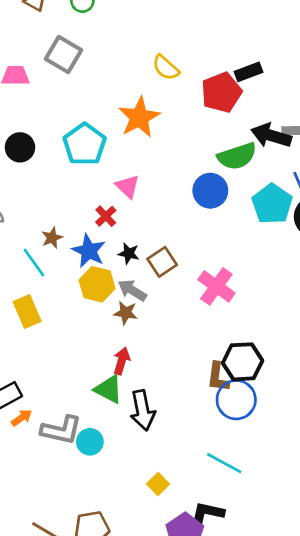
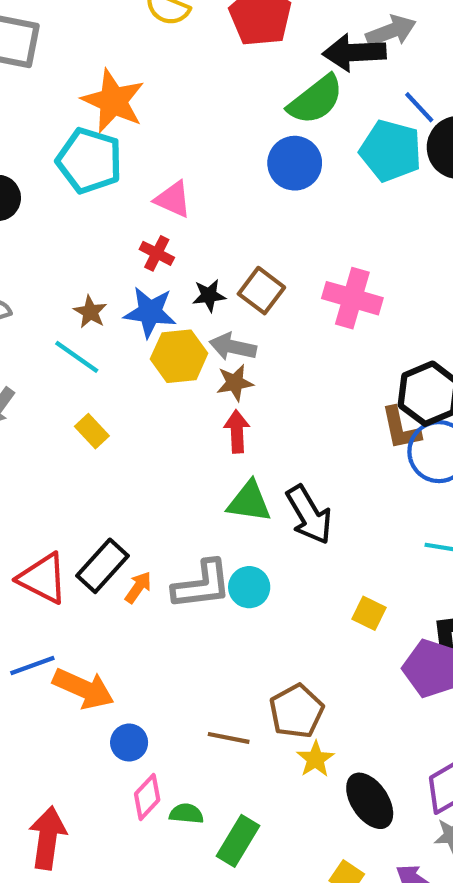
orange star: (139, 117) -> (113, 101), moved
yellow rectangle: (27, 311) -> (92, 431), size x0.7
red arrow: (122, 361) -> (237, 431), moved

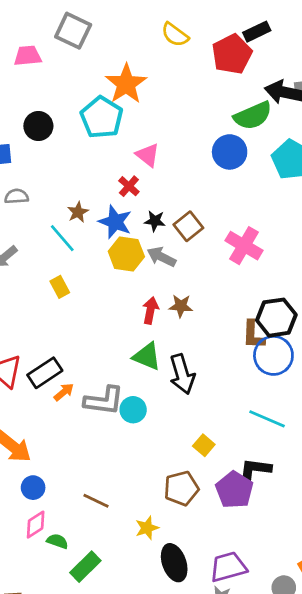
brown star: (235, 383) -> (181, 306), moved
brown pentagon: (296, 711) -> (181, 488), moved

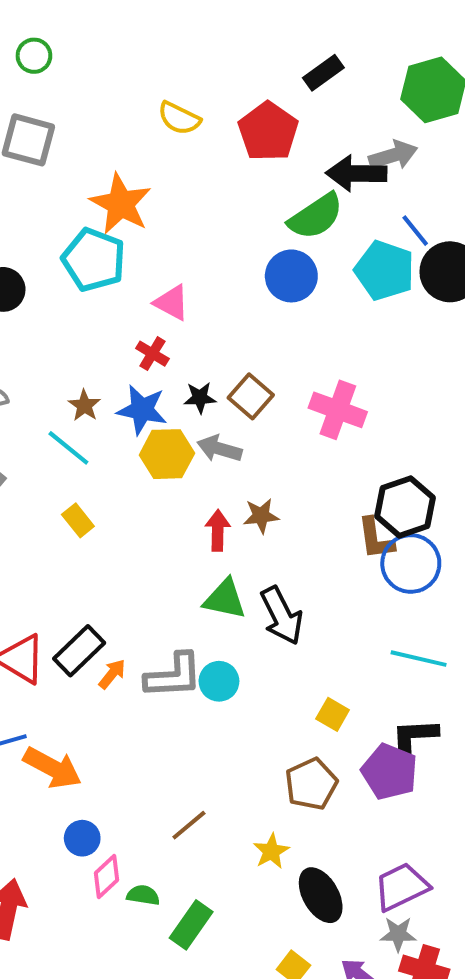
black rectangle: (257, 32) -> (323, 73), moved
blue circle: (33, 488) -> (82, 838), moved
brown line: (96, 501) -> (189, 825), turned -55

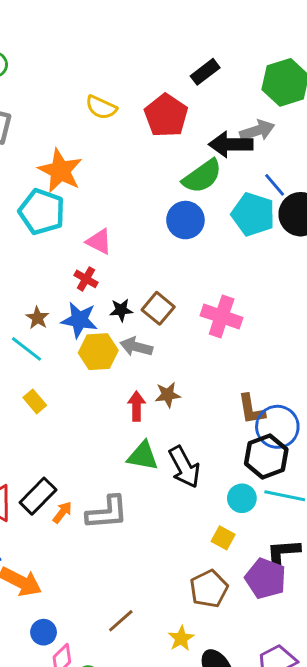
black hexagon: (405, 507) -> (266, 456), moved
cyan circle: (219, 681) -> (242, 498), moved

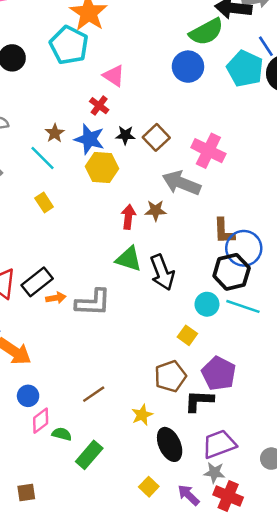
gray arrow: (136, 347) -> (181, 183), moved, size x1.4
orange arrow: (62, 512) -> (56, 298), turned 36
black L-shape: (283, 552) -> (199, 401), moved

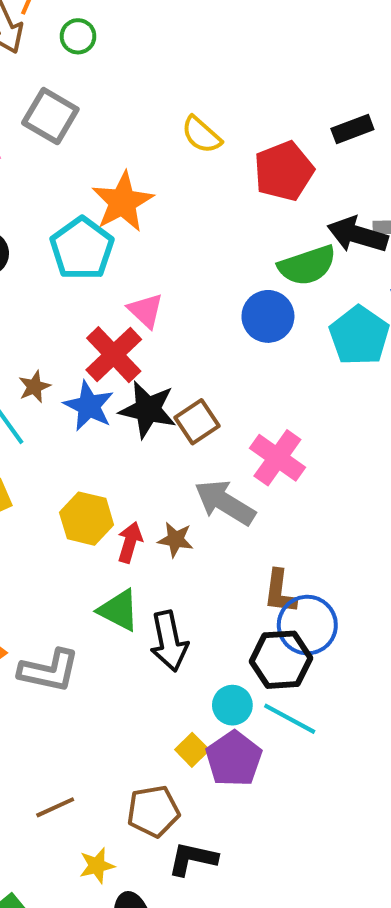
red cross: (99, 106) -> (114, 355), size x1.8
black star: (125, 135) -> (148, 410), size x1.8
yellow hexagon: (102, 167) -> (87, 519), moved
purple pentagon: (219, 373) -> (234, 759), moved
brown line: (94, 394) -> (55, 807), moved

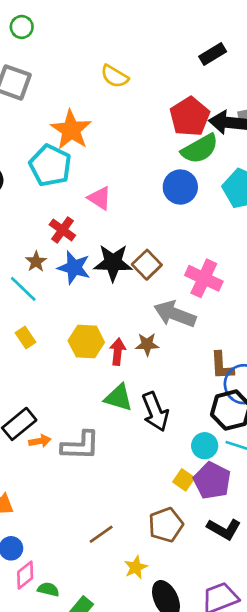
red pentagon: (284, 171) -> (190, 117), moved
red cross: (114, 355) -> (62, 230), moved, size x0.7
black L-shape: (193, 859) -> (224, 529), moved, turned -152

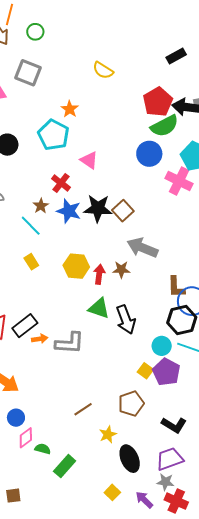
orange star: (71, 130) -> (70, 109), size x0.6
pink cross: (204, 278) -> (179, 181), moved
black L-shape: (224, 529) -> (174, 425), moved

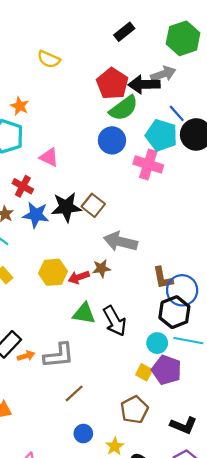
red arrow: (99, 274) -> (79, 277), turned -108
brown line: (83, 409) -> (74, 393), moved
blue circle: (16, 418) -> (83, 434), moved

